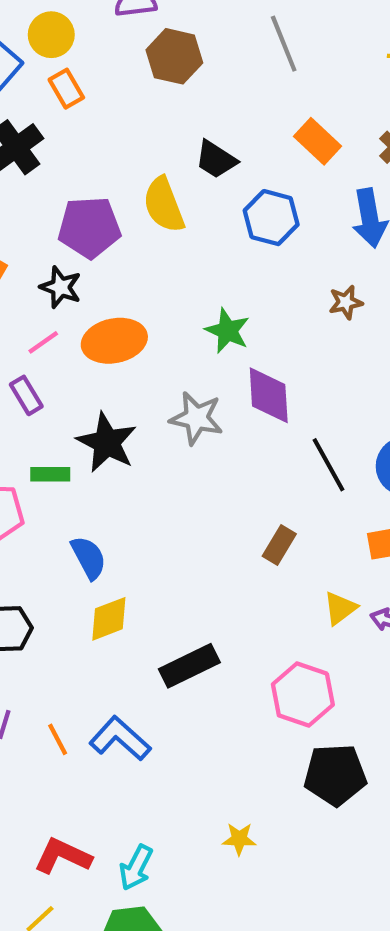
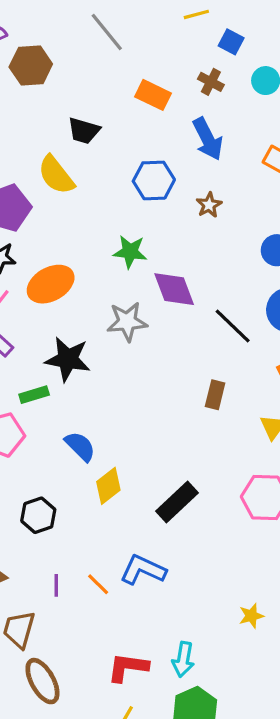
blue hexagon: (271, 218) -> (154, 180), moved

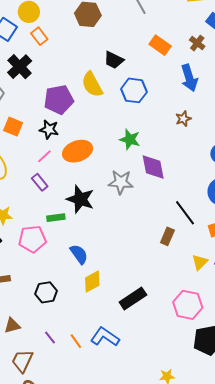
blue hexagon: (154, 180) -> (134, 90), moved
black line: (233, 326) -> (185, 213), moved
purple line: (56, 585) -> (50, 338), turned -48

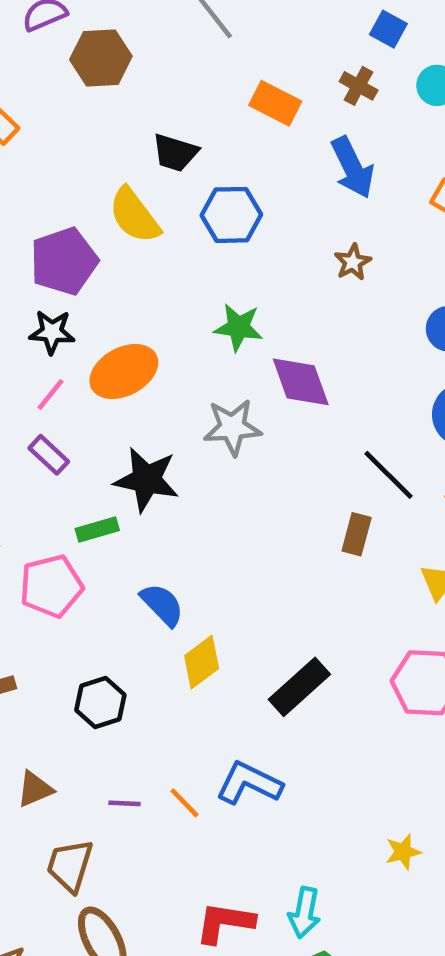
purple line: (50, 338) -> (125, 803), turned -40

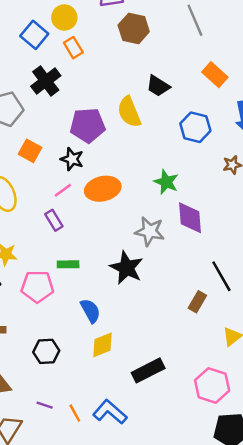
blue hexagon: (231, 215) -> (195, 127), moved
black star: (147, 480) -> (126, 268), moved

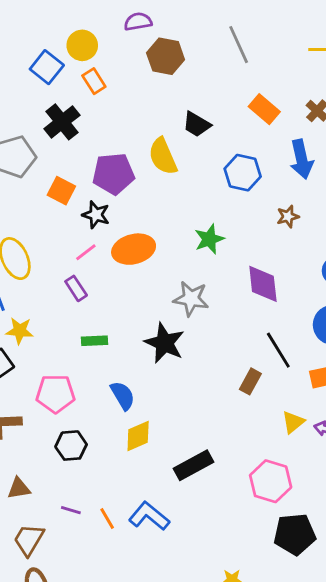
orange square: (30, 151) -> (61, 191), moved
green star: (166, 182) -> (209, 239), turned 30
purple diamond: (190, 218) -> (263, 284), moved
pink pentagon: (37, 286) -> (55, 394), moved

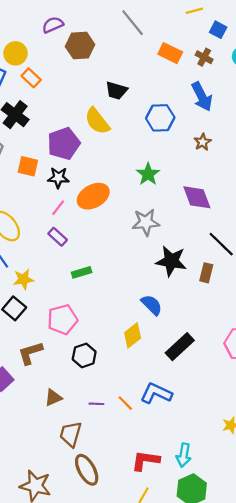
orange rectangle: (264, 109) -> (170, 53), moved
black star: (164, 343) -> (171, 261), moved
blue semicircle: (123, 396) -> (152, 305), moved

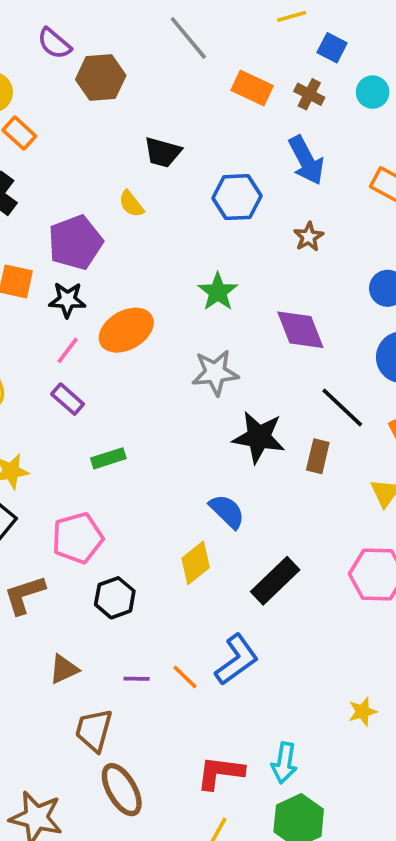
purple semicircle: (53, 25) -> (54, 43), turned -115
yellow semicircle: (97, 121) -> (131, 204), size x0.6
blue L-shape: (156, 393) -> (237, 660), turned 120

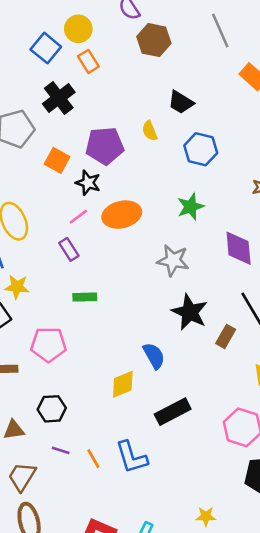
blue hexagon: (237, 197) -> (201, 149), moved
black hexagon: (115, 598) -> (52, 409), moved
blue L-shape: (237, 660) -> (131, 457), turned 93

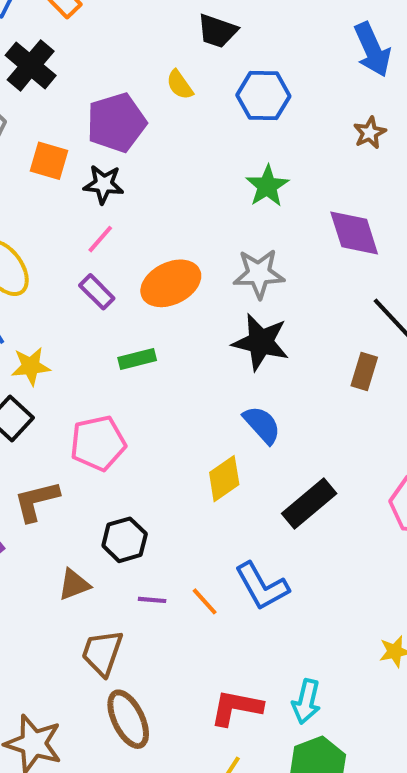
orange ellipse: (122, 215) -> (171, 283), moved
black star: (190, 312) -> (261, 342), moved

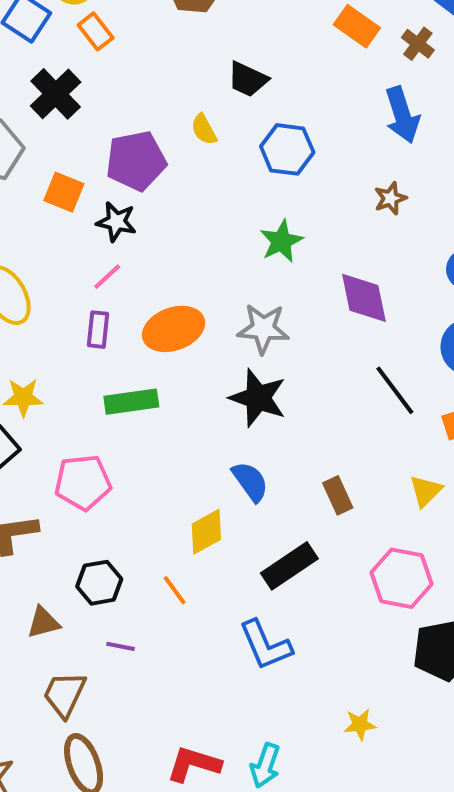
purple rectangle: (97, 292) -> (98, 330), turned 45
green rectangle: (137, 359) -> (131, 402), size x1.4
brown rectangle: (364, 371) -> (338, 495), moved, turned -48
blue L-shape: (262, 586) -> (265, 645), moved
orange line: (205, 601) -> (175, 590), moved

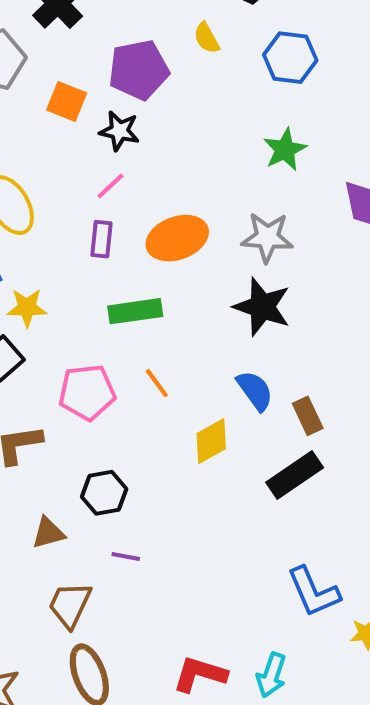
brown rectangle: (338, 495) -> (308, 416), moved
orange line: (175, 590) -> (157, 383), moved
blue L-shape: (265, 645) -> (313, 592), moved

